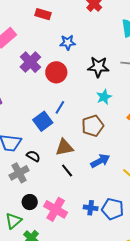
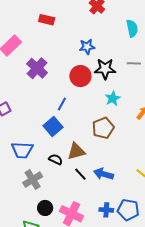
blue star: (68, 42) -> (87, 47), moved
red circle: (56, 72) -> (80, 76), moved
blue line: (60, 107) -> (62, 104), moved
black semicircle: (33, 156) -> (56, 159), moved
blue arrow: (100, 161) -> (103, 174), moved, turned -132

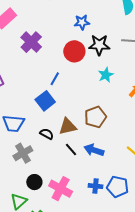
brown pentagon: (103, 128) -> (95, 117), moved

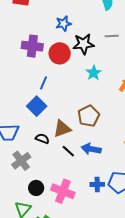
purple cross: (31, 42) -> (32, 46), moved, turned -30

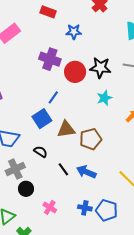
blue star: (63, 24) -> (74, 32), moved
brown triangle: (62, 129) -> (66, 129), moved
black circle: (36, 188) -> (26, 189), moved
pink cross: (63, 191) -> (50, 207), size x0.6

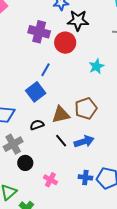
black star: (100, 68) -> (78, 20), moved
brown triangle: (66, 129) -> (61, 115), moved
black semicircle: (41, 152) -> (37, 125), turned -48
blue arrow: (86, 172) -> (84, 141), turned 144

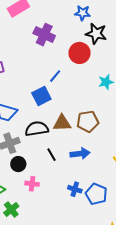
purple cross: (39, 32) -> (44, 35), moved
black semicircle: (37, 125) -> (37, 129), size x1.6
black line: (61, 141) -> (51, 155), moved
pink cross: (50, 180) -> (32, 184), moved, turned -32

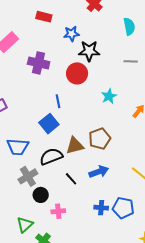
blue line: (55, 76) -> (58, 101), turned -40

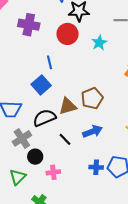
cyan star: (109, 96) -> (99, 43), moved
green triangle: (25, 225) -> (18, 177), moved

